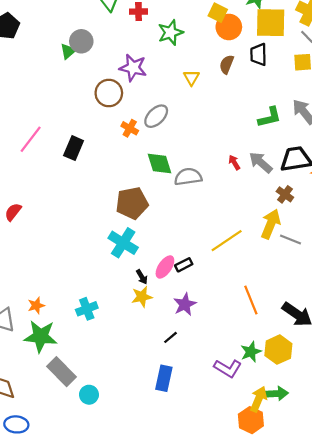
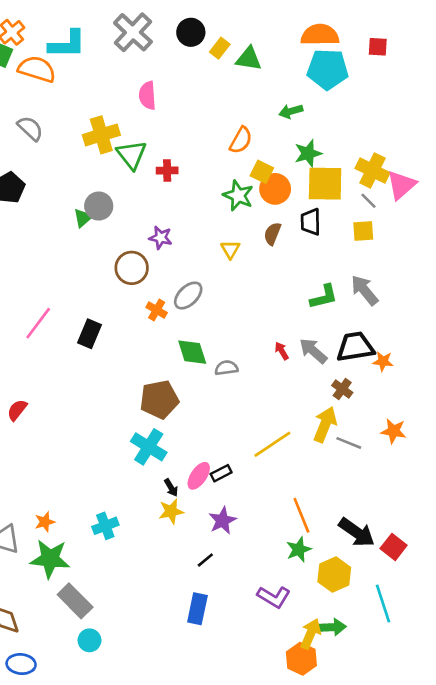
green star: (170, 32) -> (238, 195), moved, turned -30
purple star: (133, 68) -> (161, 238), size x0.7
gray semicircle: (188, 177) -> (226, 368), size x0.7
green star: (251, 352) -> (299, 550), moved
cyan circle: (89, 395) -> (89, 640), moved

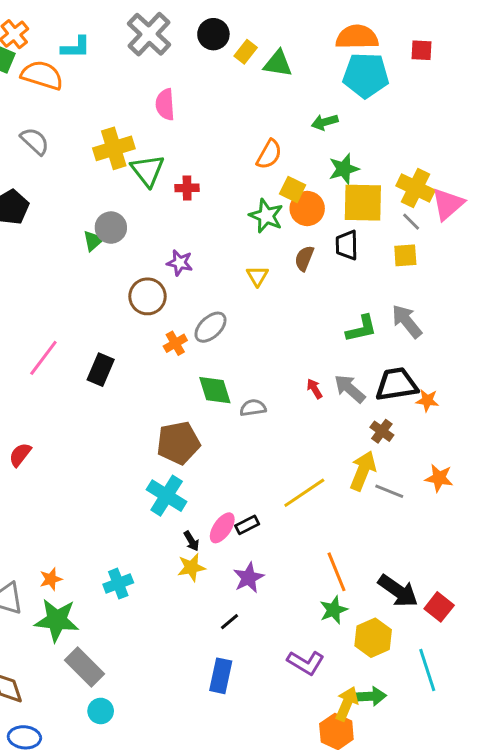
cyan L-shape: (67, 44) -> (76, 47), size x0.7
orange cross: (157, 310) -> (175, 343), turned 30

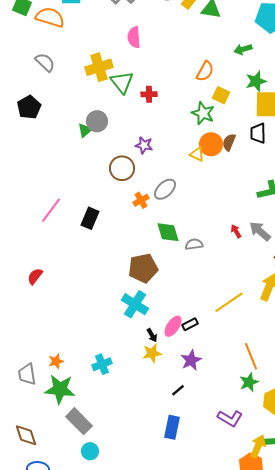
orange circle: (307, 208) -> (211, 144), moved
yellow triangle: (257, 276) -> (197, 154), turned -35

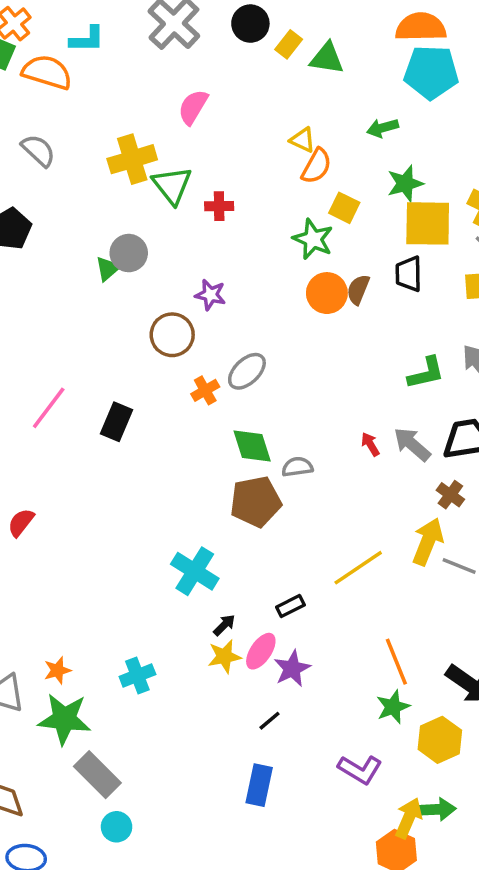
pink semicircle: (134, 37) -> (193, 107), turned 35
yellow triangle: (197, 154) -> (303, 140), moved
brown pentagon: (143, 268) -> (256, 502), moved
pink ellipse: (173, 326) -> (261, 651), moved
black arrow: (152, 335) -> (224, 625), turned -104

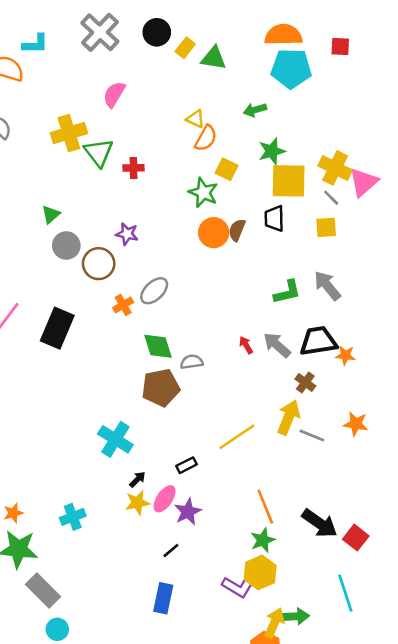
gray circle: (129, 253) -> (66, 246), moved
black rectangle: (117, 422) -> (57, 328), size x1.4
yellow hexagon: (440, 740) -> (260, 572), moved

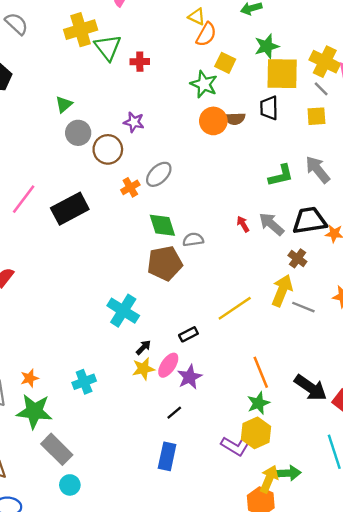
brown semicircle: (237, 230) -> (235, 119), turned -114
black rectangle: (57, 328) -> (70, 209), turned 39

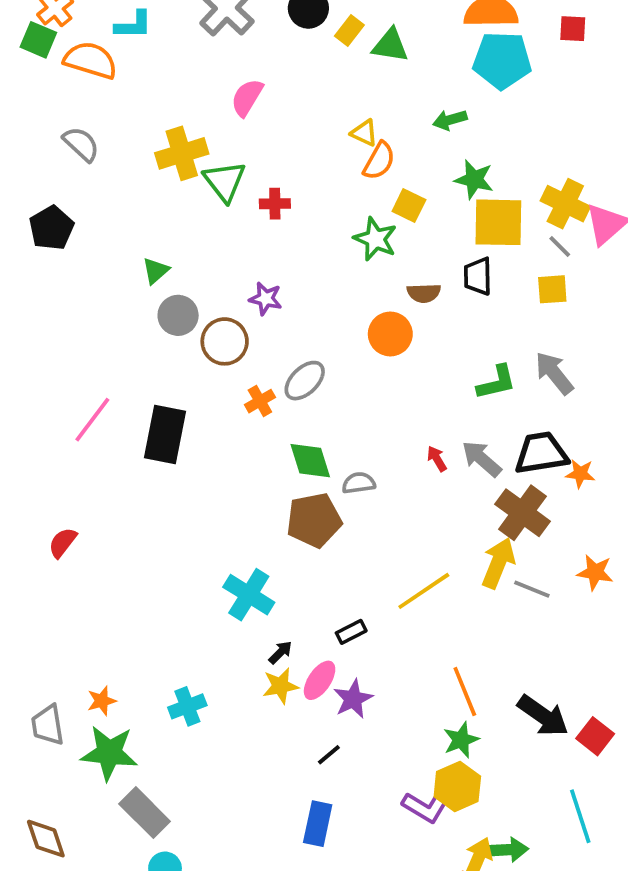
green star: (267, 46) -> (474, 179), turned 30
orange circle: (213, 121) -> (390, 334), moved
black rectangle: (70, 209) -> (165, 435), turned -51
brown cross: (297, 258) -> (523, 513), size x1.8

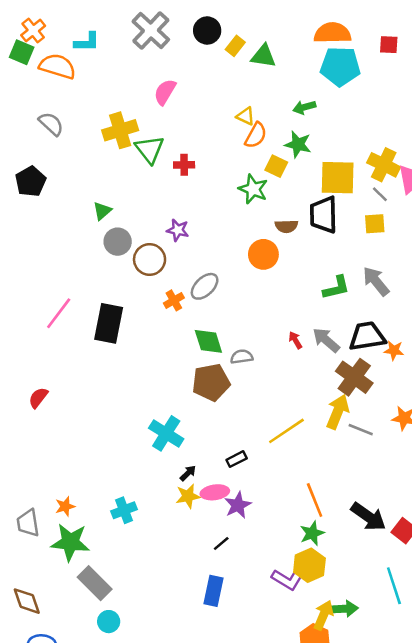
green star: (474, 179) -> (298, 144), moved
black trapezoid: (478, 276) -> (324, 215), size x1.4
pink ellipse: (320, 680) -> (215, 492), turned 48

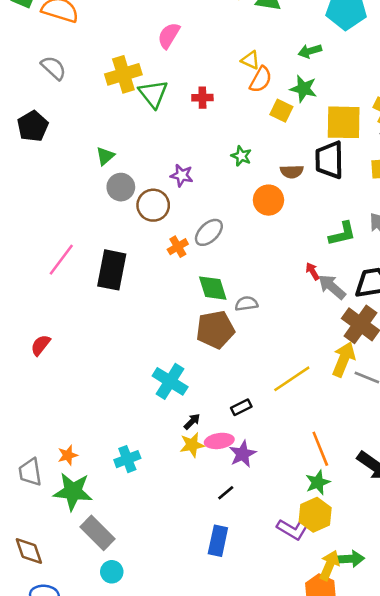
red cross: (184, 165) -> (202, 98), moved
green star: (253, 189) -> (241, 156), moved, size x0.7
red arrow: (295, 340) -> (313, 271), moved

